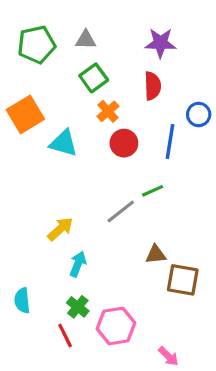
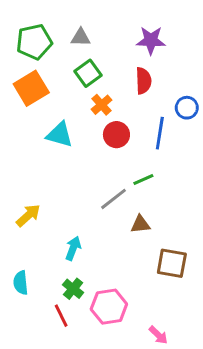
orange square: (25, 114) -> (31, 88), moved
yellow arrow: (60, 229) -> (28, 215), moved
brown triangle: (156, 254) -> (140, 224), moved

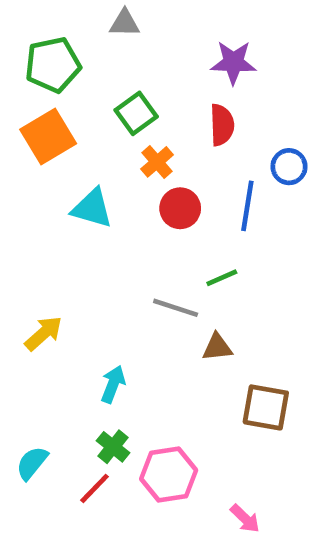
gray triangle: (81, 37) -> (125, 23), moved
gray line: (113, 199) -> (176, 308), turned 56
cyan semicircle: (21, 283) -> (32, 463), moved, turned 45
red line: (61, 316) -> (94, 488), turned 70

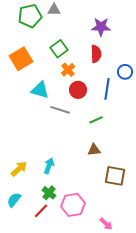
green pentagon: (53, 65) -> (30, 16), moved
gray line: (176, 308) -> (60, 110), moved
yellow arrow: (44, 333) -> (19, 169), moved

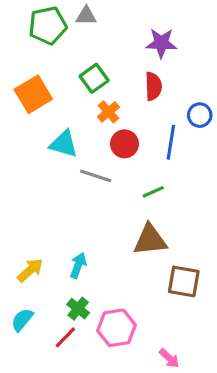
brown triangle: (94, 150) -> (150, 240), size x1.6

